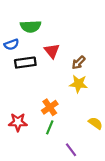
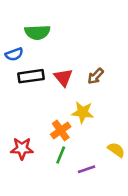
red triangle: (52, 51) -> (63, 78), moved
yellow star: (78, 84) -> (83, 112), moved
purple line: (71, 150) -> (87, 169), moved, turned -72

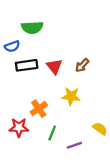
orange cross: (61, 130) -> (39, 109), moved

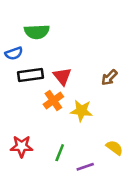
brown arrow: (82, 65) -> (109, 78), moved
orange cross: (39, 109) -> (53, 100), moved

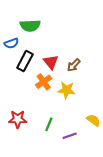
black rectangle: (30, 75) -> (25, 61), turned -54
brown arrow: (109, 78) -> (74, 65), moved

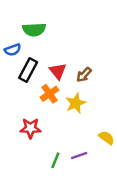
yellow star: (66, 90) -> (76, 103), turned -30
red star: (18, 119) -> (30, 128), moved
green line: (49, 124) -> (55, 160), moved

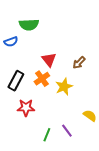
black rectangle: (28, 70) -> (16, 81), moved
brown arrow: (84, 75) -> (79, 63), moved
purple line: (79, 156) -> (67, 131), turned 72

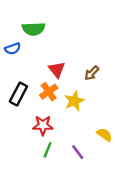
red star: (26, 108) -> (43, 125), moved
green line: (47, 135) -> (48, 150), moved

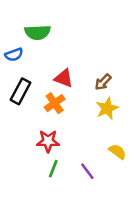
red triangle: (57, 70) -> (64, 78), turned -30
black rectangle: (18, 94) -> (21, 91), moved
yellow star: (74, 101) -> (107, 108), moved

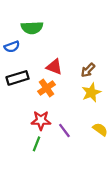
black rectangle: (21, 91) -> (17, 78), turned 45
green line: (53, 169) -> (36, 144), moved
purple line: (87, 171) -> (64, 130), moved

